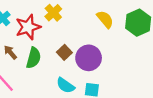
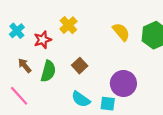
red star: (28, 27) -> (43, 40), size x0.7
purple circle: (89, 58) -> (123, 83), moved

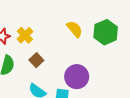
yellow cross: (68, 25) -> (25, 35), moved

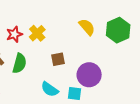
brown square: (36, 60) -> (58, 59), moved, turned 32

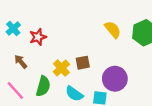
yellow cross: (37, 33) -> (61, 68), moved
green semicircle: (20, 63) -> (43, 86), moved

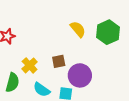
brown square: (83, 63) -> (59, 61), moved

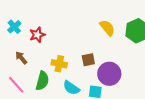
yellow cross: (30, 65) -> (59, 64), turned -35

